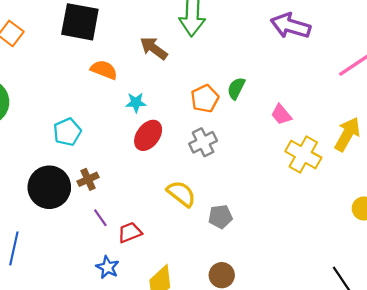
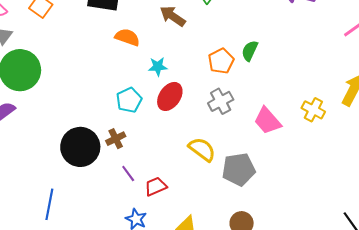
pink trapezoid: (281, 115) -> (267, 121), moved, size x1.4
cyan pentagon: (67, 132) -> (129, 100), moved
yellow cross: (303, 154) -> (313, 110), size x0.7
gray pentagon: (220, 217) -> (239, 169), size x1.5

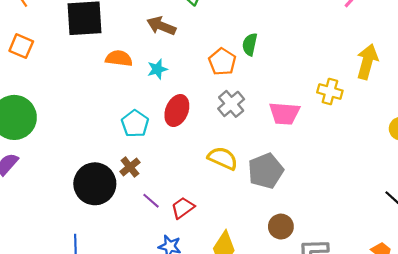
cyan star: (158, 67) -> (157, 69), moved
pink trapezoid: (267, 121) -> (284, 113), turned -32

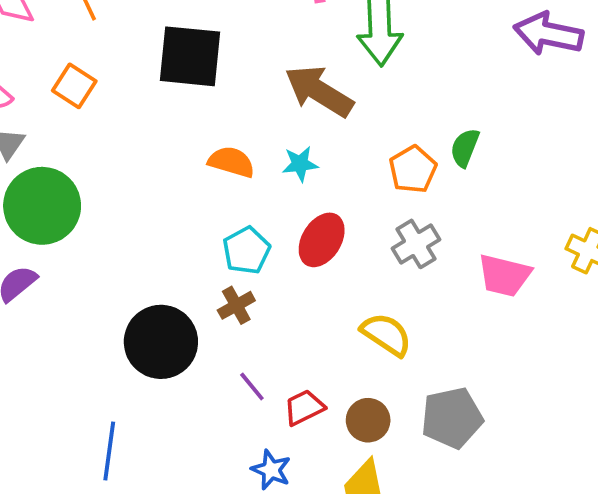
brown arrow: (161, 26) -> (319, 91), size x1.4
orange semicircle: (119, 58) -> (231, 162), moved
brown cross: (130, 167) -> (236, 305), moved
gray pentagon: (266, 171) -> (452, 418), moved
brown circle: (281, 227) -> (368, 420), moved

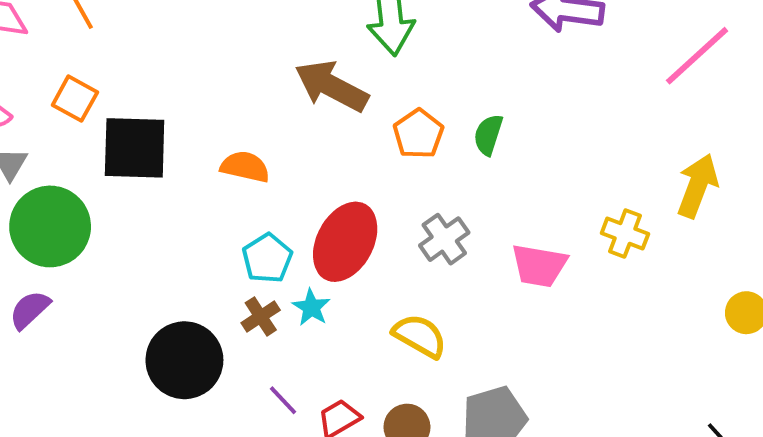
black square: (190, 56) -> (135, 148), moved
cyan star: (300, 164) -> (311, 307), moved, turned -30
orange pentagon: (413, 169) -> (418, 134), moved
red ellipse: (322, 240) -> (345, 242), size x1.4

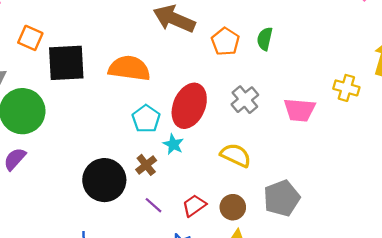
orange semicircle: (245, 167) -> (129, 68), size x1.5
brown cross: (261, 316) -> (146, 165), moved
purple line: (283, 400) -> (153, 205), moved

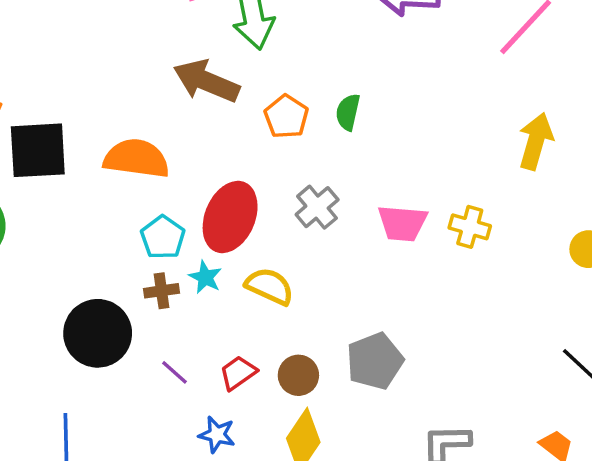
yellow cross: (346, 88) -> (470, 227), moved
yellow semicircle: (236, 155) -> (270, 286), moved
brown cross: (146, 165) -> (162, 291), moved, turned 30

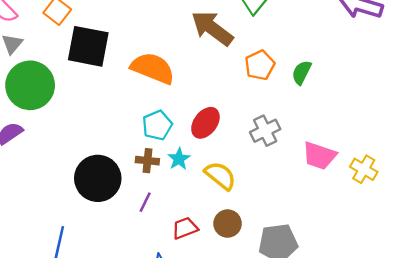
red ellipse: (230, 217) -> (205, 123), size x0.7
purple line: (174, 372) -> (145, 202), moved, turned 60
brown circle: (298, 375) -> (228, 224), moved

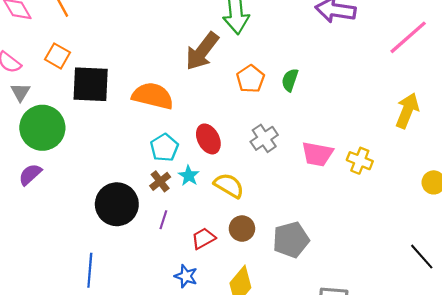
brown arrow: (212, 28) -> (202, 51), turned -81
red ellipse: (205, 123) -> (208, 139), turned -56
brown cross: (147, 161) -> (160, 181), turned -35

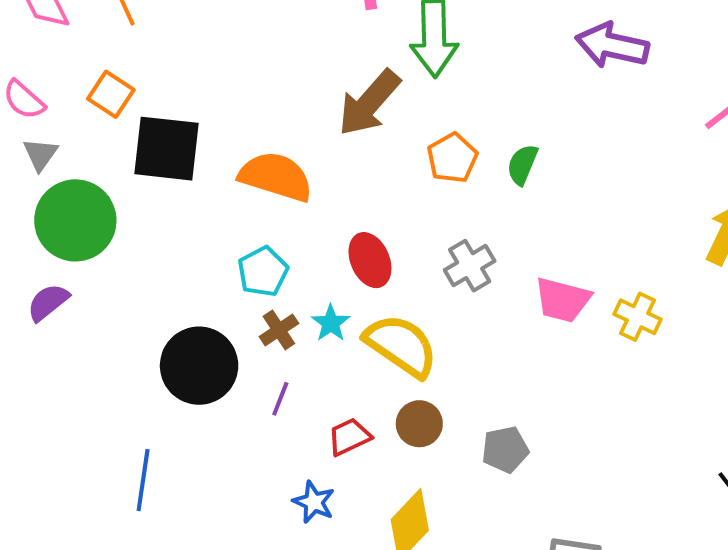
cyan pentagon: (164, 148) -> (263, 272), moved
yellow semicircle: (229, 185) -> (401, 345), size x1.4
gray pentagon: (291, 240) -> (505, 450), size x0.7

